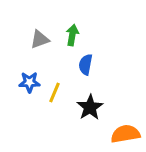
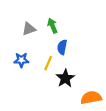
green arrow: (72, 35) -> (52, 26), turned -32
yellow line: (55, 93) -> (48, 63), moved

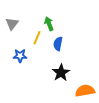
gray triangle: (29, 29) -> (12, 24), moved, turned -32
yellow line: (48, 63) -> (37, 38), moved

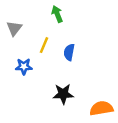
green arrow: (49, 24) -> (57, 14), moved
black star: (61, 73) -> (63, 94), moved, turned 30

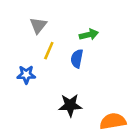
green arrow: (57, 14) -> (89, 35), moved, turned 98
gray triangle: (14, 28) -> (38, 25), moved

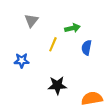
yellow line: (49, 51) -> (53, 44), moved
blue semicircle: (77, 59) -> (86, 48), moved

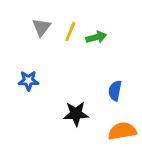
yellow line: (53, 44) -> (70, 32), moved
blue semicircle: (86, 48) -> (115, 91), moved

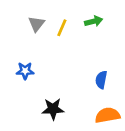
green arrow: (96, 37) -> (94, 21), moved
black star: (76, 114) -> (53, 109), moved

